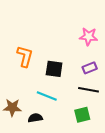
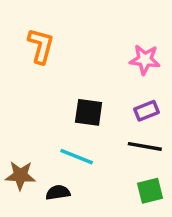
orange L-shape: (25, 56) -> (41, 46), moved
green square: (82, 115) -> (150, 191), moved

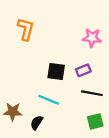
purple rectangle: (147, 111) -> (83, 70), moved
black semicircle: (58, 192) -> (37, 123), turned -48

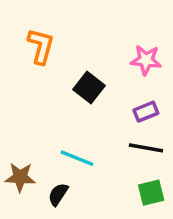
purple rectangle: (83, 70) -> (146, 112), moved
black square: (56, 71) -> (89, 88), moved, turned 30

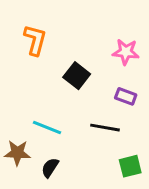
purple rectangle: (146, 112) -> (126, 96), turned 42
black line: (146, 148) -> (105, 128), moved
cyan line: (77, 158) -> (47, 128), moved

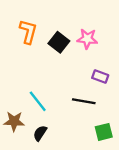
pink star: (126, 52) -> (87, 39), moved
black square: (77, 76) -> (59, 42), moved
cyan line: (47, 128) -> (38, 101), turned 30

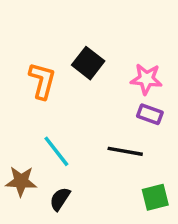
orange L-shape: (28, 32) -> (42, 81), moved
pink star: (87, 39) -> (146, 79), moved

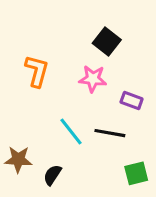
black square: (88, 63) -> (107, 41), moved
pink star: (146, 79) -> (93, 79), moved
cyan line: (56, 151) -> (71, 132), moved

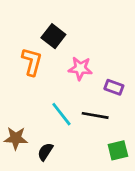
black square: (107, 41) -> (53, 36), moved

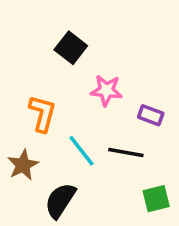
orange L-shape: (32, 62) -> (42, 113), moved
brown star: (16, 138) -> (23, 165), moved, turned -30
black semicircle: (45, 152) -> (60, 200), size x1.5

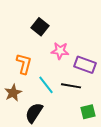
purple rectangle: (151, 115) -> (85, 65), size x1.5

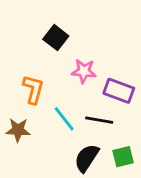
brown star: (13, 93) -> (18, 130), turned 30
black semicircle: (34, 113) -> (87, 158), moved

